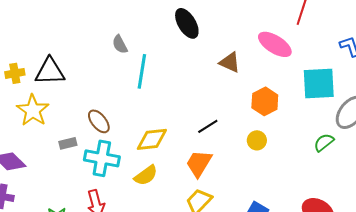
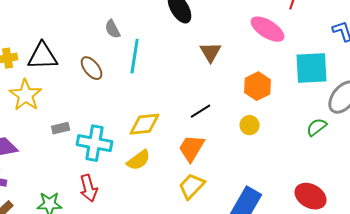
brown triangle: (230, 62) -> (211, 52), moved, turned 35
brown ellipse: (99, 121) -> (92, 68), moved

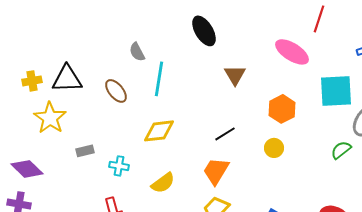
yellow diamond: (145, 124) -> (159, 131), moved
cyan cross: (95, 143) -> (119, 166), size x0.6

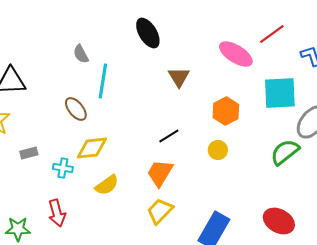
red line: (319, 19) -> (272, 34), moved, turned 36
brown ellipse: (116, 91) -> (76, 109), moved
yellow diamond: (159, 131) -> (92, 148), moved
green semicircle: (341, 150) -> (285, 152), size x1.4

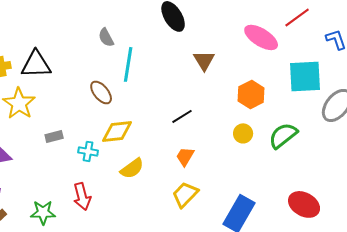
black line: (169, 136) -> (182, 116), moved
green semicircle: (285, 152) -> (283, 135), moved
orange trapezoid: (160, 173) -> (185, 156), size x0.7

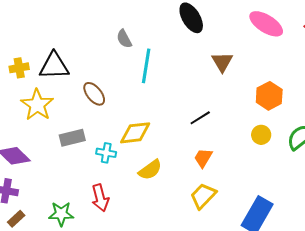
pink ellipse: (261, 37) -> (266, 24), moved
brown ellipse: (101, 92) -> (94, 94), moved
gray rectangle: (54, 136) -> (72, 138), size x1.4

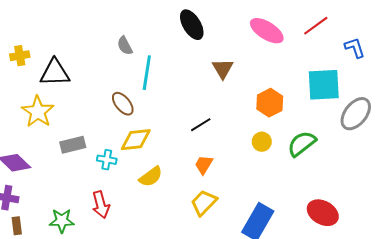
yellow cross: (19, 68) -> (20, 56), moved
brown ellipse: (94, 94) -> (123, 104), moved
brown rectangle: (16, 219) -> (17, 226), turned -54

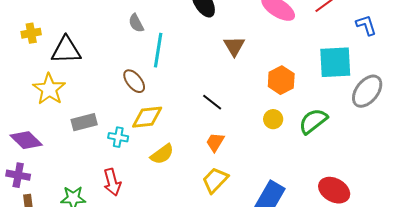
black line: (201, 125) -> (212, 102), turned 70

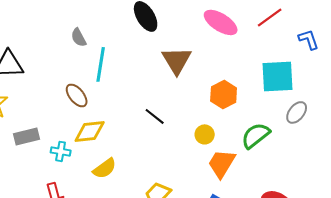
brown triangle: (234, 46) -> (177, 60), size x1.4
gray ellipse: (367, 91) -> (297, 112), moved, size x0.7
yellow circle: (273, 119) -> (205, 134), moved
orange trapezoid: (215, 142) -> (222, 163), moved, size x1.5

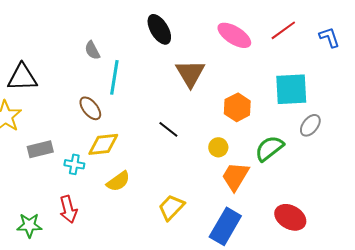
blue L-shape: (309, 39) -> (329, 37), moved

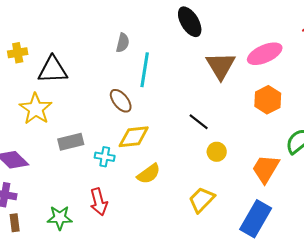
pink ellipse: (234, 35) -> (265, 54), moved, turned -56
gray semicircle: (92, 50) -> (123, 43), turned -138
yellow circle: (218, 147) -> (217, 152), moved

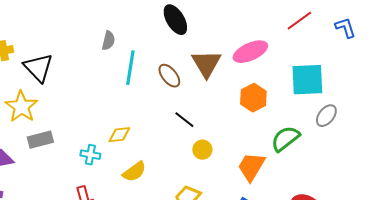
black triangle: (53, 70) -> (38, 68), turned 48
brown ellipse: (121, 101) -> (169, 76), moved
yellow diamond: (134, 137) -> (119, 135), size x0.7
gray rectangle: (71, 142) -> (40, 140), moved

